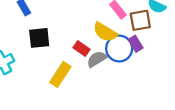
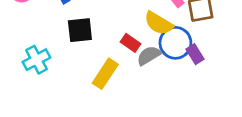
purple rectangle: (136, 44) -> (195, 54), moved

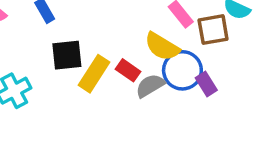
yellow rectangle: (105, 74) -> (94, 74), moved

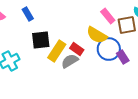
gray semicircle: (150, 86) -> (70, 61), moved

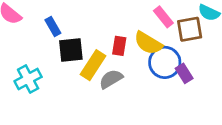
blue rectangle: (28, 14) -> (53, 26), moved
red rectangle: (77, 49) -> (119, 46), moved, turned 64

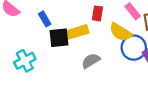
red rectangle: (119, 46) -> (97, 13), moved
yellow rectangle: (93, 65) -> (77, 32), moved, turned 40

